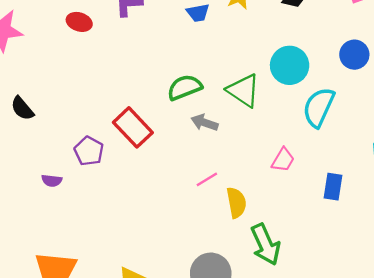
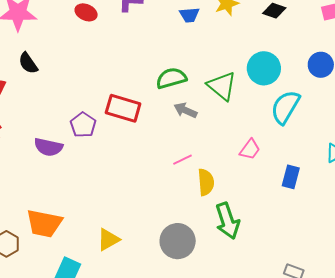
black semicircle: (22, 108) -> (28, 63), moved
red rectangle: (133, 127) -> (123, 108), turned -36
purple semicircle: (52, 181) -> (48, 147), size x1.6

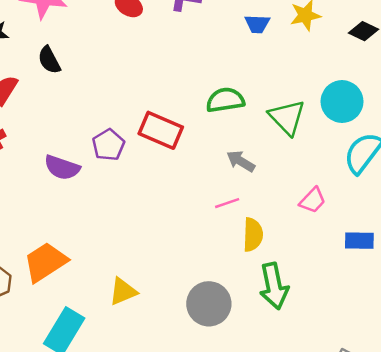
gray arrow: (185, 110) -> (241, 161), moved
blue rectangle: (291, 177) -> (359, 241), turned 70
orange trapezoid: (44, 223) -> (45, 262), turned 129

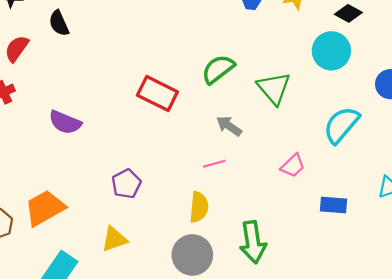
green semicircle: (225, 100) -> (218, 69), turned -32
cyan circle: (342, 102) -> (331, 51), moved
purple pentagon: (108, 145) -> (126, 184), moved
yellow semicircle: (253, 235) -> (199, 207), moved

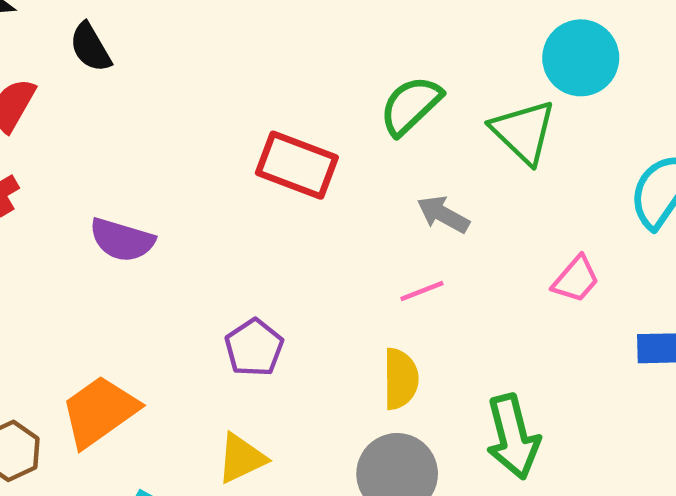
cyan circle: (331, 51) -> (581, 58), moved

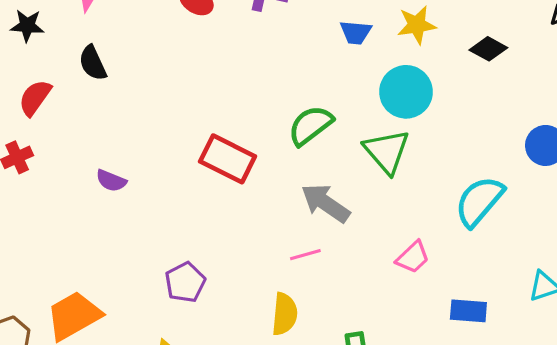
cyan circle: (581, 58) -> (406, 92), moved
gray arrow: (443, 214) -> (325, 203), size x1.4
purple semicircle: (122, 240) -> (111, 181), moved, size x0.7

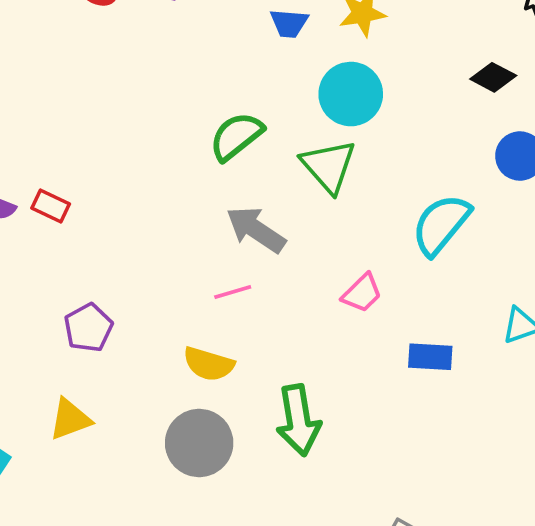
black diamond: (488, 49) -> (493, 77), moved
red rectangle: (228, 159) -> (51, 206), moved, size x0.6
yellow semicircle: (285, 314) -> (209, 364), turned 102

